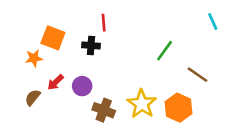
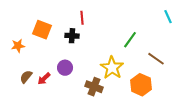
orange star: (34, 58) -> (18, 46), moved
red arrow: (55, 82) -> (44, 79), moved
yellow star: (142, 104) -> (112, 68), moved
brown cross: (104, 110) -> (94, 87), moved

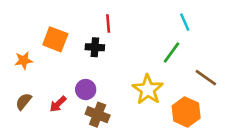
cyan line: (168, 17) -> (185, 22), moved
brown semicircle: (26, 77) -> (24, 101), moved
brown cross: (94, 87) -> (98, 115), moved

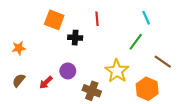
red line: (108, 23) -> (97, 19), moved
orange square: (55, 39) -> (54, 20), moved
brown cross: (98, 115) -> (92, 91), moved

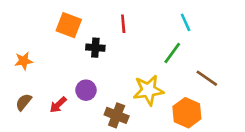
yellow star: (117, 71) -> (148, 90), turned 30

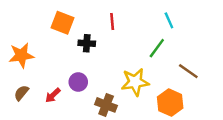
orange star: (24, 61) -> (21, 55), size x1.5

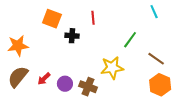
cyan line: (169, 20) -> (154, 12), moved
purple circle: (78, 82) -> (65, 84), moved
brown semicircle: (21, 93) -> (18, 77), size x1.6
orange hexagon: (170, 103) -> (160, 85), moved

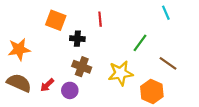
brown semicircle: (18, 77) -> (19, 83), turned 75
orange hexagon: (160, 85) -> (152, 91), moved
brown cross: (88, 87) -> (82, 67), moved

